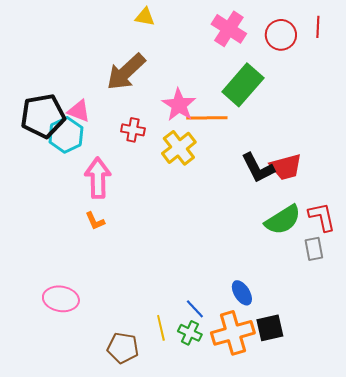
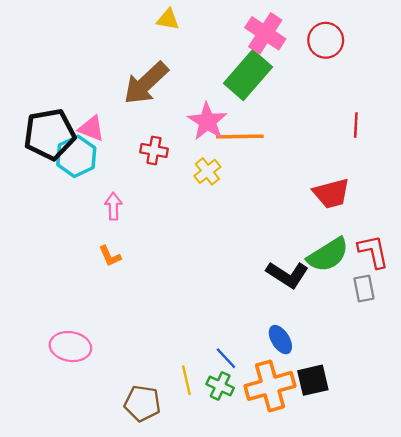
red line: (318, 27) -> (356, 125), moved
green rectangle: (243, 85) -> (248, 75), moved
yellow cross: (179, 148) -> (207, 171), size x0.7
black L-shape: (258, 168) -> (287, 275), moved, turned -30
pink arrow: (98, 178) -> (113, 206), size x0.6

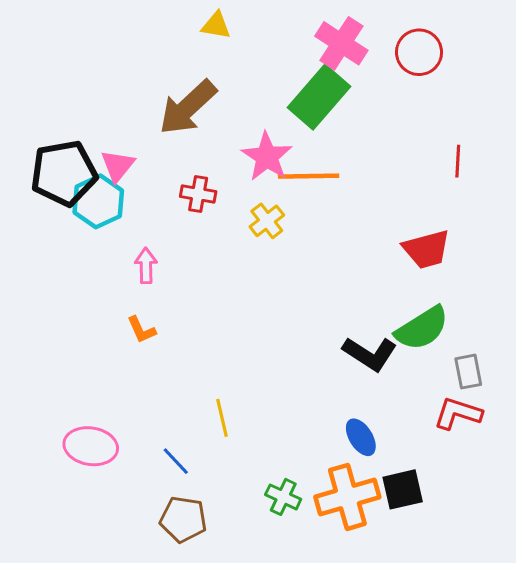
pink triangle: (91, 128) -> (118, 166), turned 48
red L-shape: (373, 251) -> (458, 413), moved, turned -60
blue line: (226, 358) -> (176, 461), moved
yellow line: (186, 380) -> (222, 418), moved

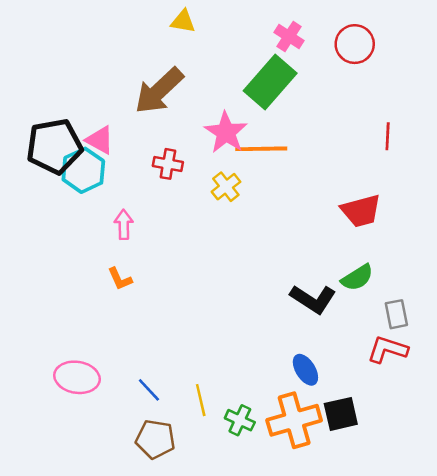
pink cross: (341, 43) -> (289, 36), size x0.7
pink triangle: (118, 166) -> (100, 140), turned -40
green semicircle: (422, 328) -> (357, 278), size x0.7
yellow line: (222, 418) -> (201, 400), moved

